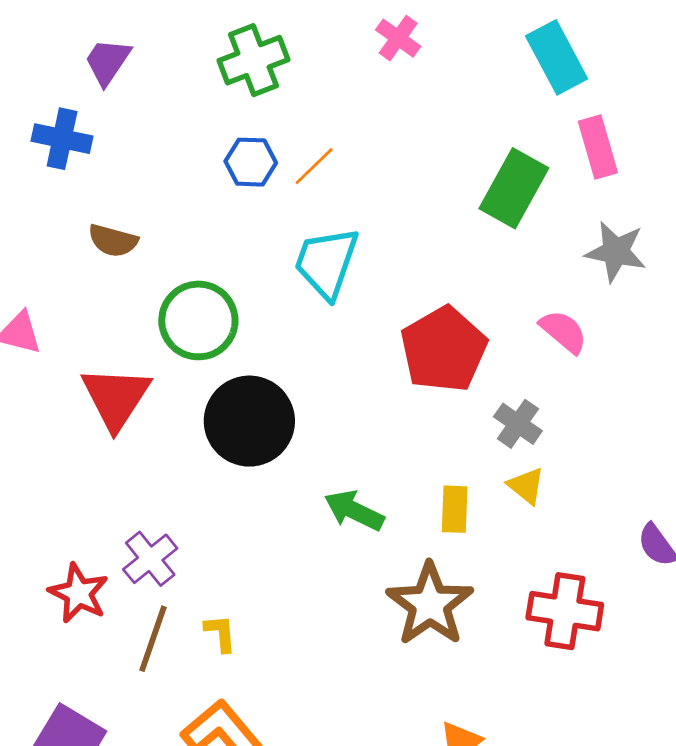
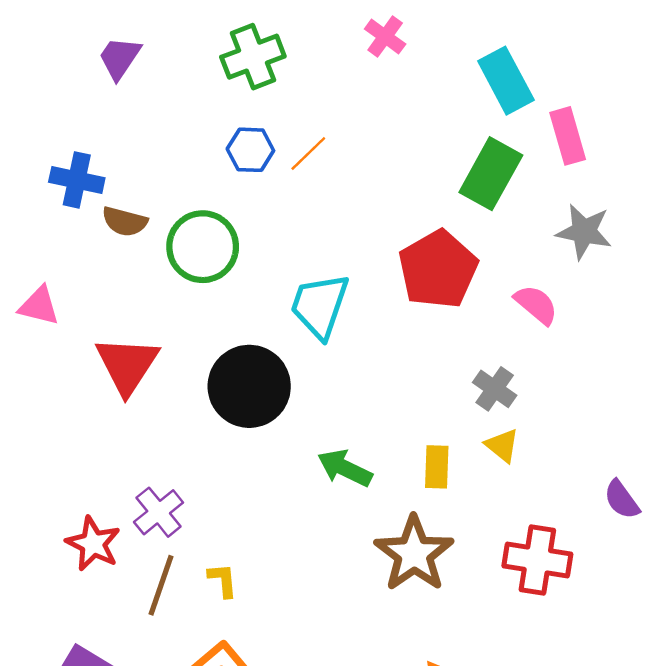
cyan rectangle: (557, 57) -> (506, 81), moved
blue cross: (62, 139) -> (77, 180), moved
cyan trapezoid: (327, 263) -> (320, 306), moved
green circle: (198, 320) -> (203, 247), moved
red pentagon: (444, 349) -> (438, 269), moved

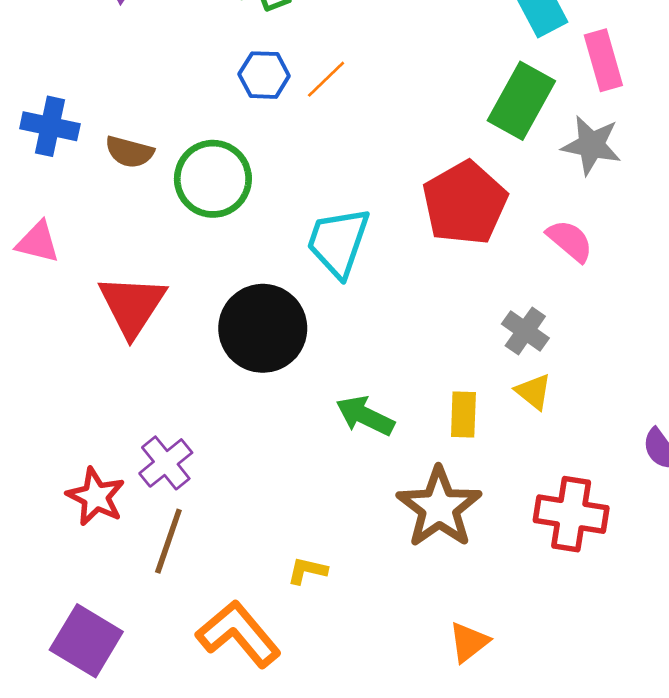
blue cross: (77, 180) -> (50, 126), moved
gray star: (584, 232) -> (591, 145), moved
yellow L-shape: (223, 580) -> (307, 571), moved, turned -72

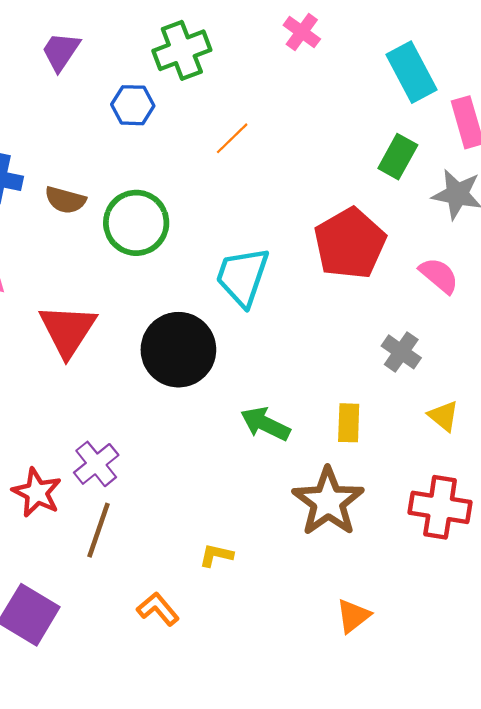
blue hexagon: (264, 75) -> (133, 105), moved
green rectangle: (521, 101) -> (398, 157), size x0.7
yellow triangle: (533, 392) -> (443, 416), moved
orange L-shape: (239, 634) -> (158, 609), size x0.6

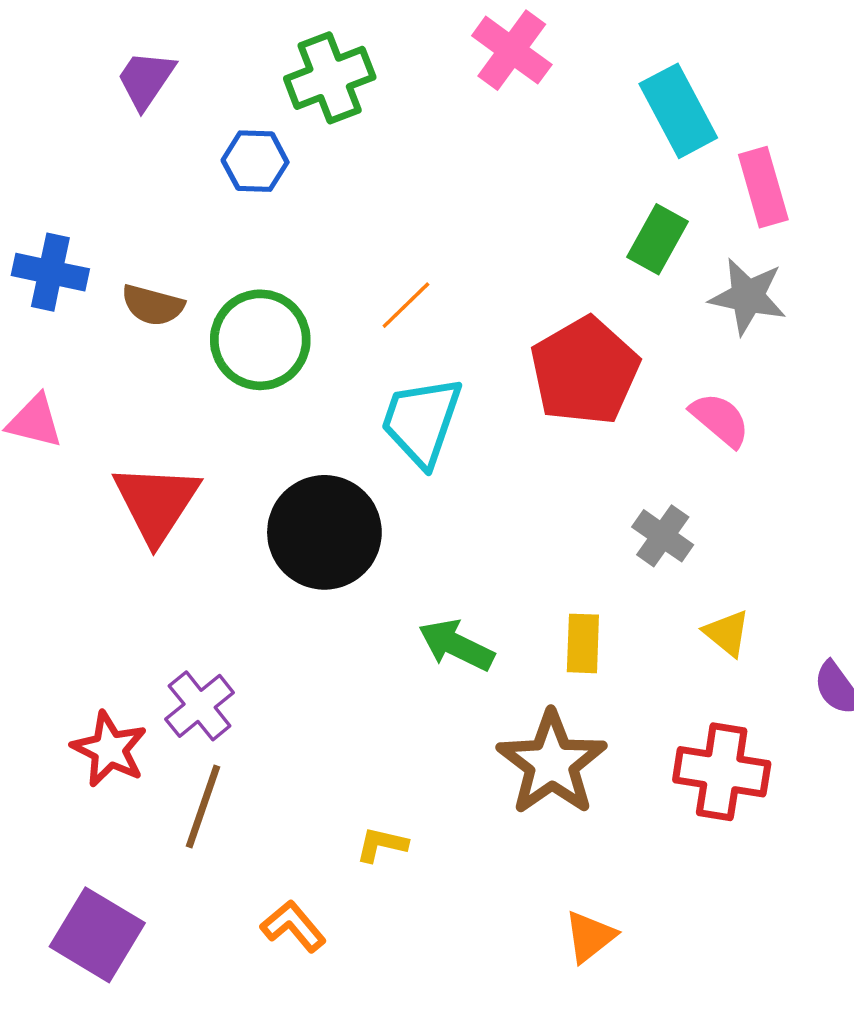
pink cross: (302, 32) -> (512, 50), size x1.4
orange line: (232, 138) -> (406, 305), moved

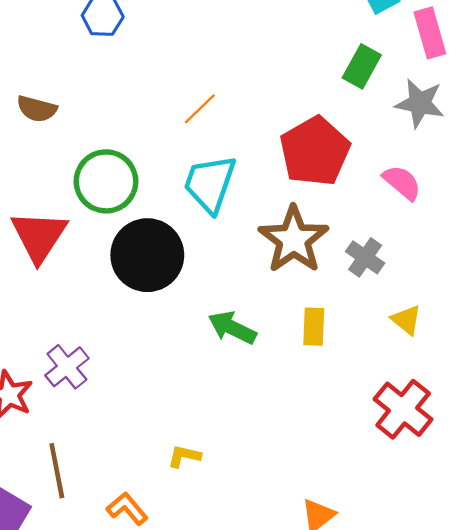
green circle: (260, 340) -> (106, 181), moved
brown star: (552, 763) -> (294, 239), moved
red cross: (722, 772) -> (403, 409), turned 30
brown line: (203, 806) -> (57, 471), moved, turned -30

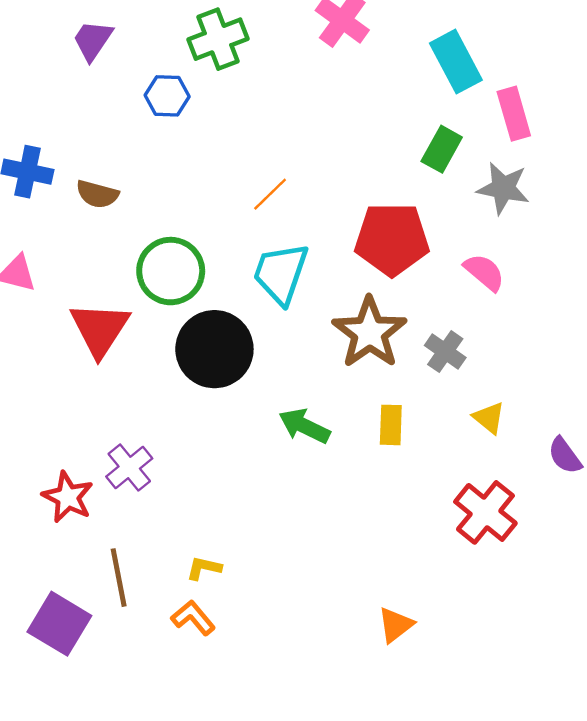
red pentagon: (315, 151) -> (392, 239), turned 30
yellow L-shape: (184, 456) -> (204, 568), moved

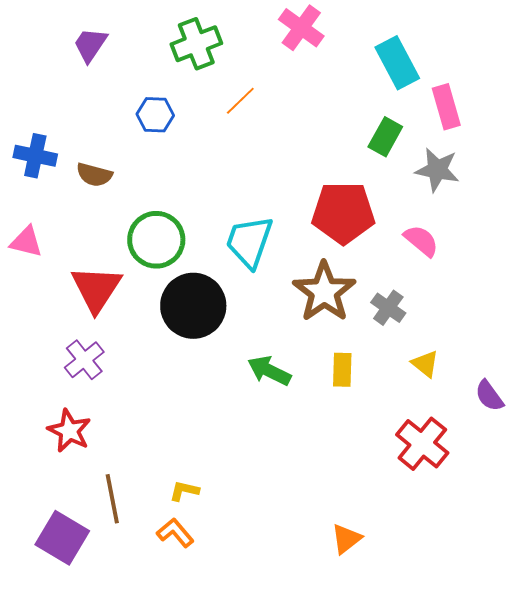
blue hexagon: (167, 96) -> (155, 115), moved
orange line: (270, 194) -> (240, 101), moved
purple cross: (129, 467) -> (84, 360), moved

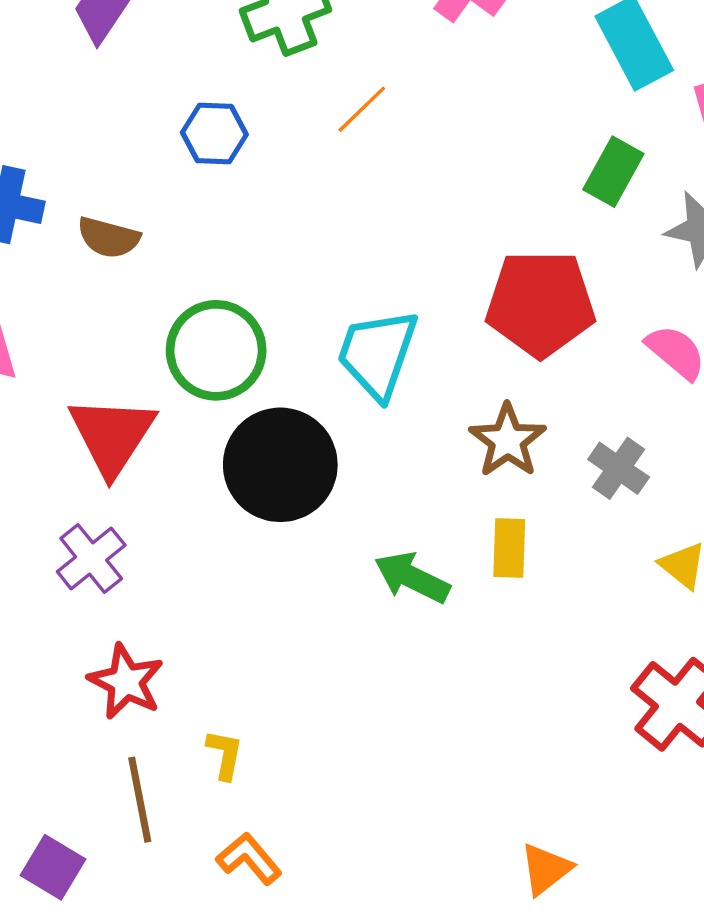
brown star: (324, 292) -> (508, 441), size x0.7
yellow rectangle: (342, 370) -> (509, 548), moved
red star: (69, 431) -> (126, 682), moved
yellow L-shape: (184, 491) -> (225, 754), moved, turned 88
purple square: (62, 538) -> (53, 867), size x0.7

